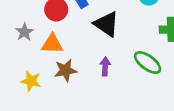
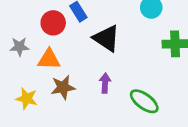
gray star: (24, 32) -> (20, 47), turned 30
green ellipse: (148, 62) -> (144, 101), moved

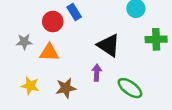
black triangle: (106, 38) -> (109, 45), moved
brown star: (63, 87) -> (66, 88), moved

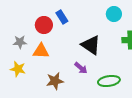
purple arrow: (97, 73) -> (81, 68), turned 128
yellow star: (30, 86) -> (18, 69), moved
green ellipse: (130, 88) -> (109, 81), turned -45

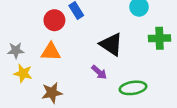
gray star: (20, 42) -> (16, 50), moved
brown star: (55, 81) -> (52, 93), moved

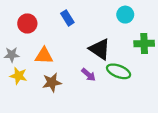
red circle: (54, 20) -> (27, 24), moved
green ellipse: (133, 88) -> (119, 71), moved, turned 30
brown star: (52, 93) -> (52, 82), moved

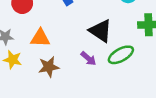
green ellipse: (119, 71) -> (121, 55), turned -50

